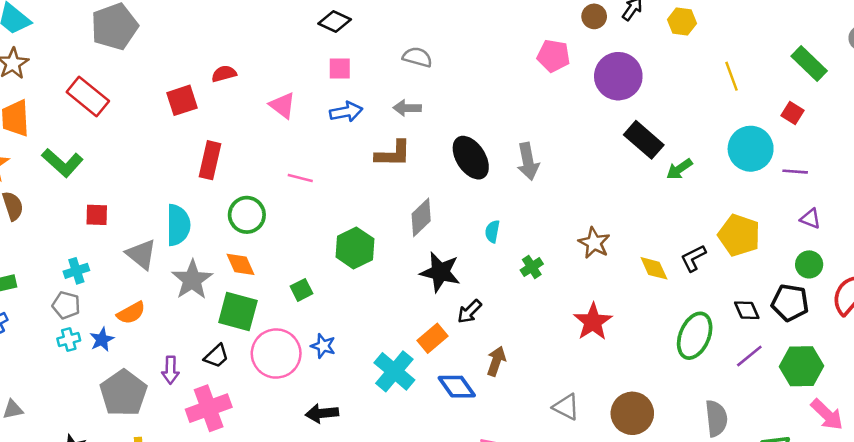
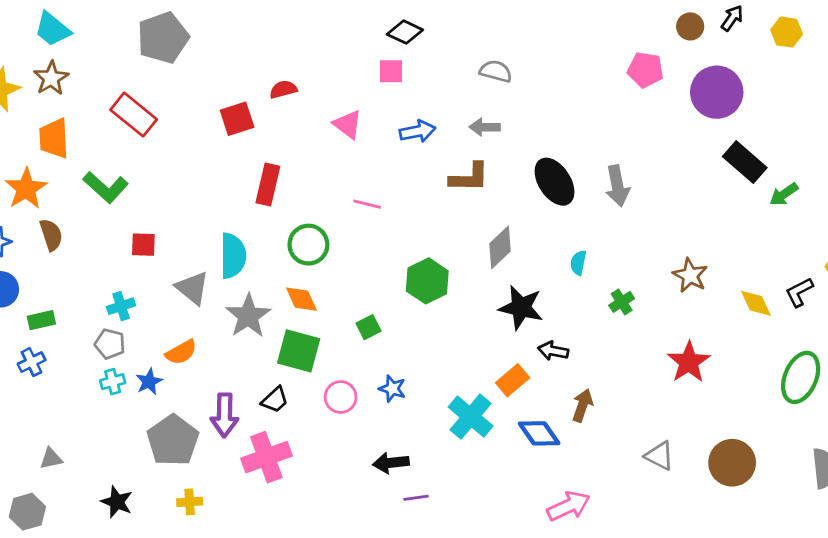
pink square: (340, 69) -> (391, 71), moved
black arrow: (469, 312) -> (553, 351), turned 56
pink circle: (276, 354) -> (341, 397), size x0.6
purple arrow: (171, 370) -> (225, 415), size x1.4

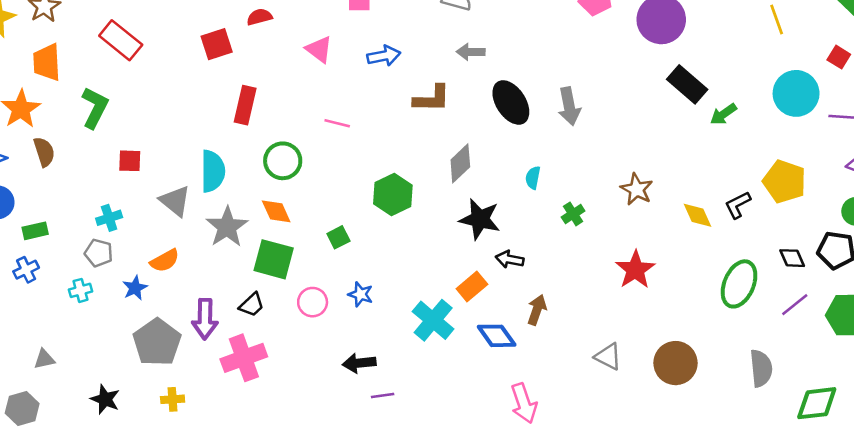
gray arrow: (485, 127) -> (471, 52), moved
green L-shape: (106, 187) -> (95, 108), turned -105
cyan cross: (113, 382) -> (80, 290), moved
pink arrow: (568, 506) -> (524, 403), turned 96

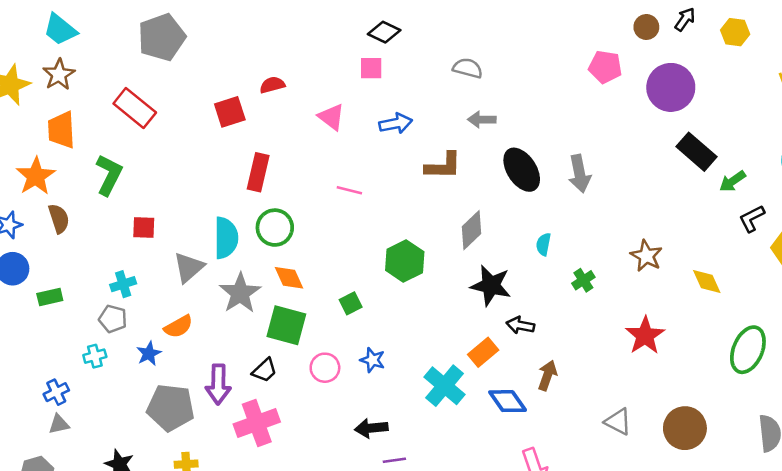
green circle: (283, 161) -> (275, 228), moved
gray triangle: (175, 201) -> (189, 267), turned 40
black L-shape: (738, 205) -> (752, 219), moved
blue cross: (26, 270) -> (56, 392), moved
gray pentagon: (157, 342) -> (171, 408), turned -30

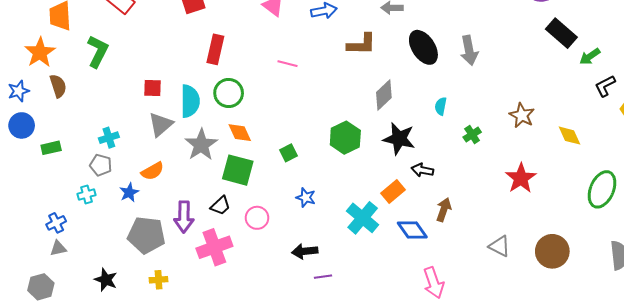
red square: (144, 228) -> (152, 88), moved
green hexagon: (405, 261) -> (345, 138), moved
pink circle: (325, 368) -> (257, 218), moved

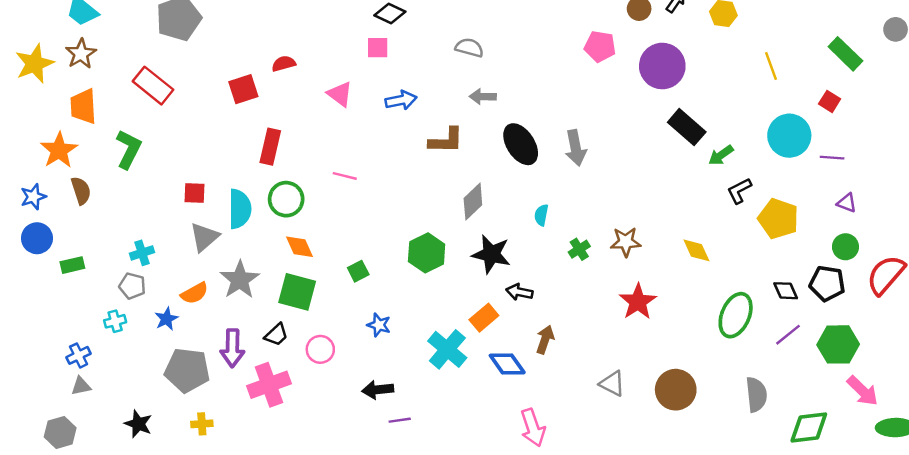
pink line: (287, 64) -> (345, 176), moved
brown star: (522, 115) -> (626, 242), moved, turned -30
gray star: (201, 145) -> (240, 280), moved

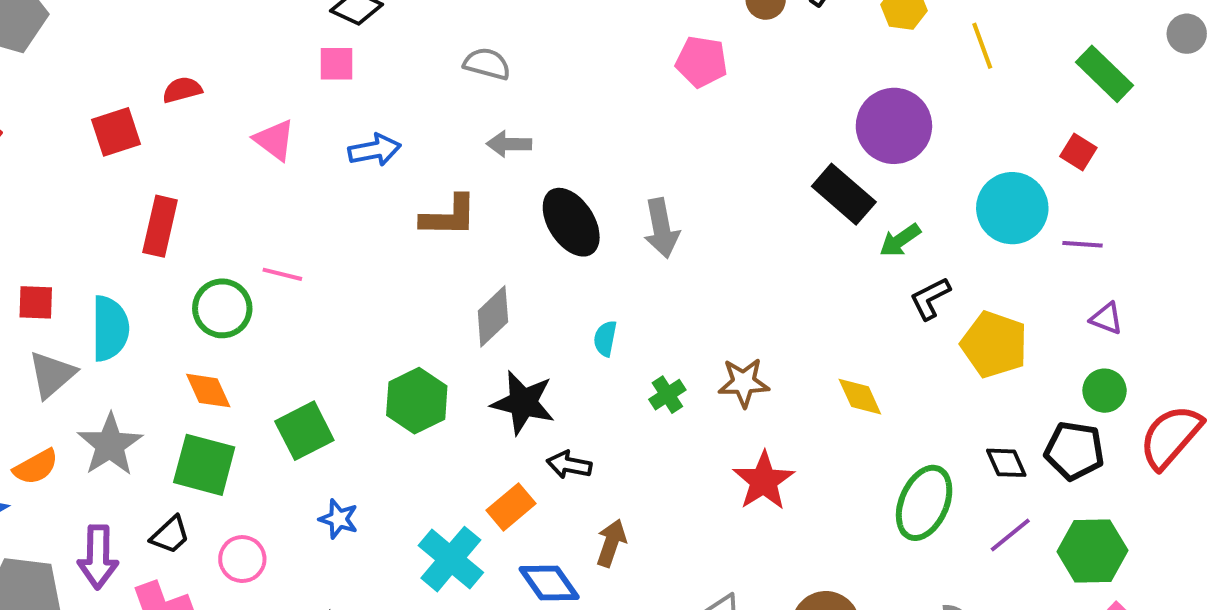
purple circle: (662, 66) -> (894, 126), moved
yellow line: (771, 66) -> (982, 46), moved
green circle: (286, 199) -> (222, 308), moved
green square: (358, 271) -> (304, 431), size x1.6

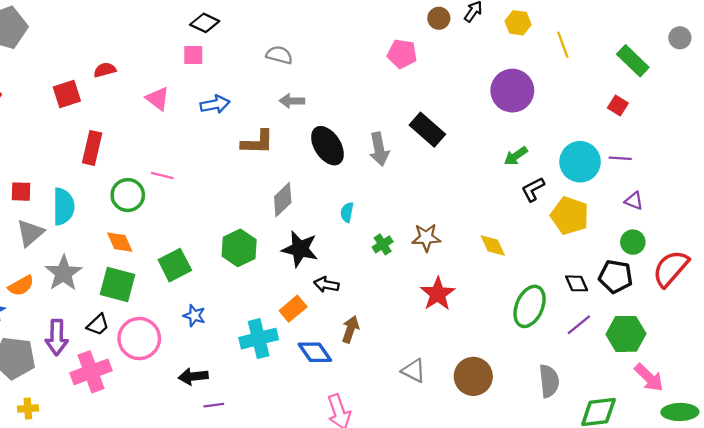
black rectangle: (844, 194) -> (427, 130), moved
cyan circle: (1012, 208) -> (580, 162), moved
pink circle: (242, 559) -> (139, 339), size x1.6
cyan cross: (451, 559) -> (259, 339), turned 36

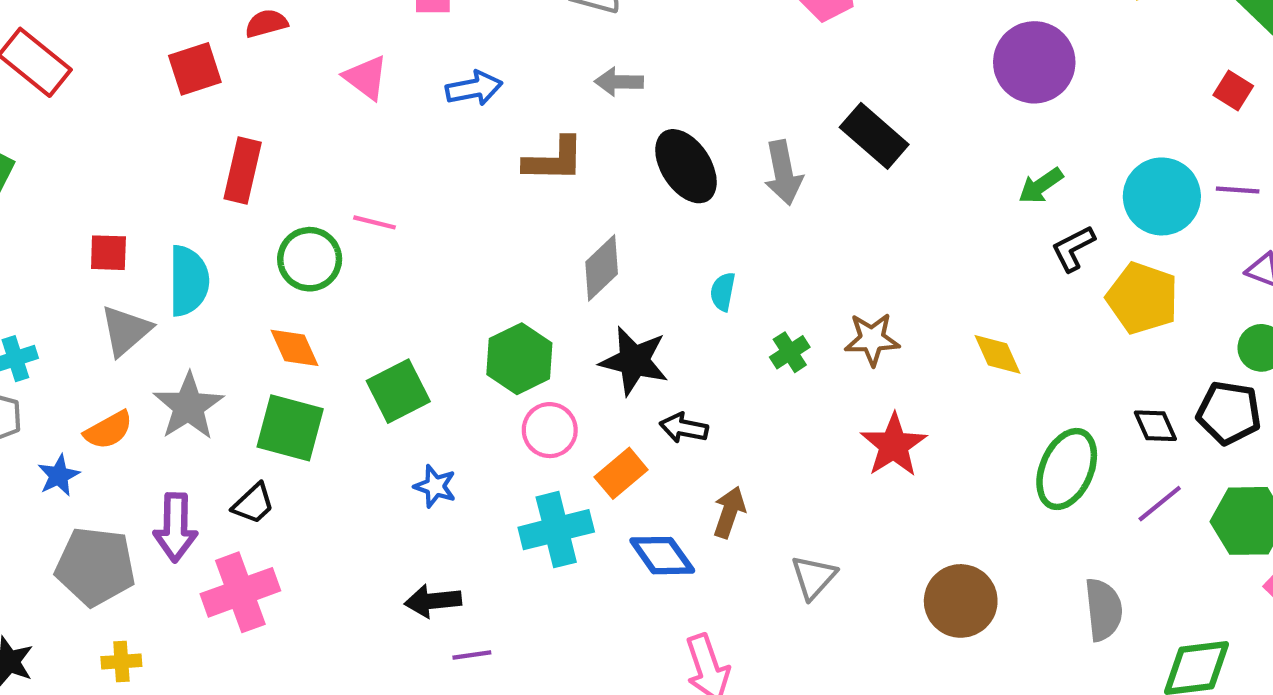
pink circle: (139, 339) -> (550, 430), moved, size x0.7
gray triangle: (414, 371) -> (814, 577), moved, turned 45

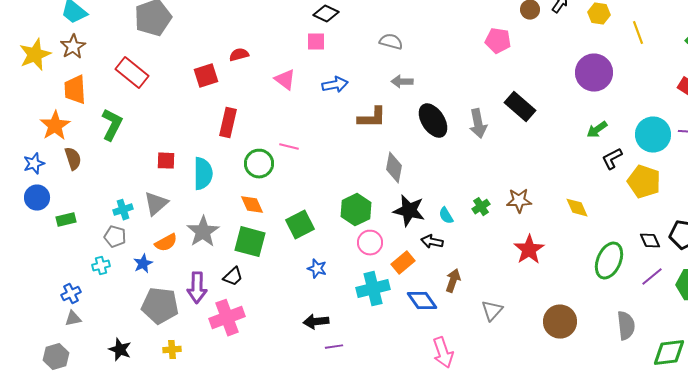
gray diamond: (602, 268) -> (394, 168), turned -36
cyan semicircle: (723, 292) -> (446, 216), moved, turned -42
gray triangle: (126, 331) -> (156, 204), moved

